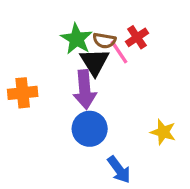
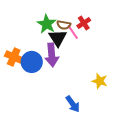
orange cross: (23, 93) -> (14, 57), turned 30
blue circle: (90, 129) -> (32, 62), moved

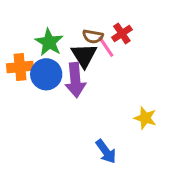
green star: (47, 24) -> (49, 42), moved
orange cross: (14, 57) -> (20, 67), moved, turned -30
blue circle: (32, 62) -> (46, 74), moved

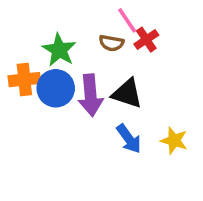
pink line: (106, 47) -> (127, 20), moved
black triangle: (84, 55) -> (127, 93), moved, turned -40
blue arrow: (106, 151) -> (129, 139), moved

